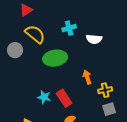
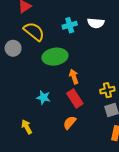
white semicircle: (94, 39) -> (96, 23), moved
orange arrow: (87, 77) -> (74, 77), moved
red rectangle: (64, 98) -> (75, 99), moved

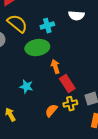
cyan cross: (70, 25) -> (47, 26), moved
yellow cross: (107, 90) -> (70, 104), moved
red rectangle: (75, 99) -> (67, 84), moved

